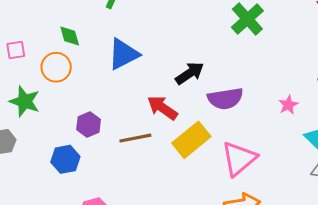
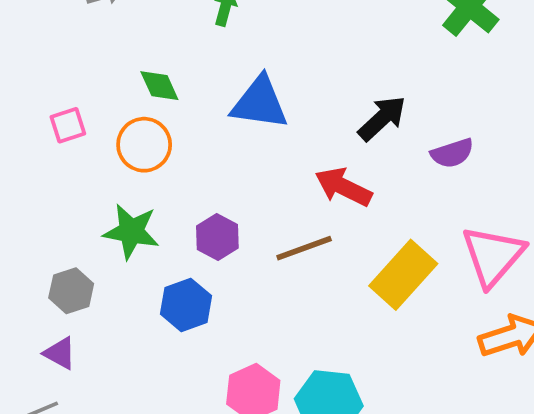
blue triangle: (123, 54) -> (260, 103), turned 44
purple semicircle: (225, 99) -> (452, 153), size x0.7
green star: (25, 101) -> (131, 232), moved
yellow rectangle: (191, 140) -> (403, 275), moved

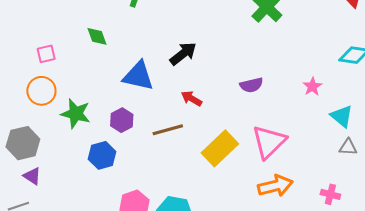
blue triangle: (260, 103) -> (138, 76), moved
black arrow: (382, 118) -> (183, 54), moved
orange circle: (144, 145) -> (41, 91), moved
red arrow: (343, 187) -> (192, 99), size x0.7
gray hexagon: (71, 291) -> (23, 143), moved, size x1.4

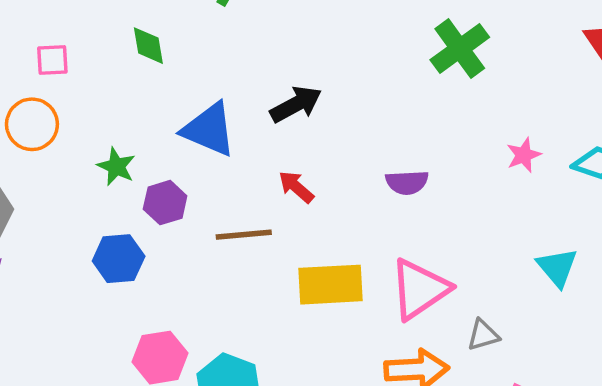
pink star: (312, 86) -> (524, 155), moved
green star: (76, 114) -> (116, 167), moved, size x0.7
gray triangle: (348, 147) -> (483, 335), moved, turned -30
yellow rectangle: (220, 148) -> (330, 285), turned 30

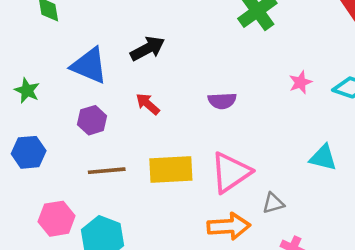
purple hexagon: (165, 203) -> (92, 120), moved
brown line: (244, 235) -> (107, 171), moved
cyan triangle: (557, 267) -> (323, 158), turned -36

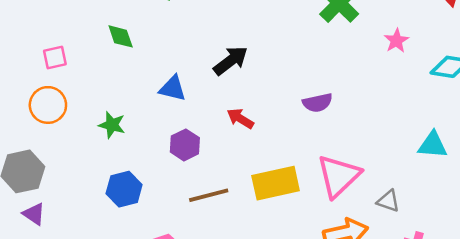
blue triangle: (89, 66) -> (173, 88), size x0.7
pink star: (300, 82) -> (396, 41), moved
gray triangle: (273, 203) -> (388, 201), turned 45

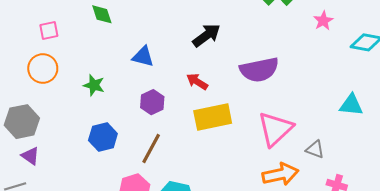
black arrow: (231, 61) -> (206, 35), moved
purple semicircle: (318, 103) -> (259, 70), size x1.6
yellow rectangle: (276, 183) -> (213, 117), moved
brown line: (209, 195) -> (151, 148), moved, turned -48

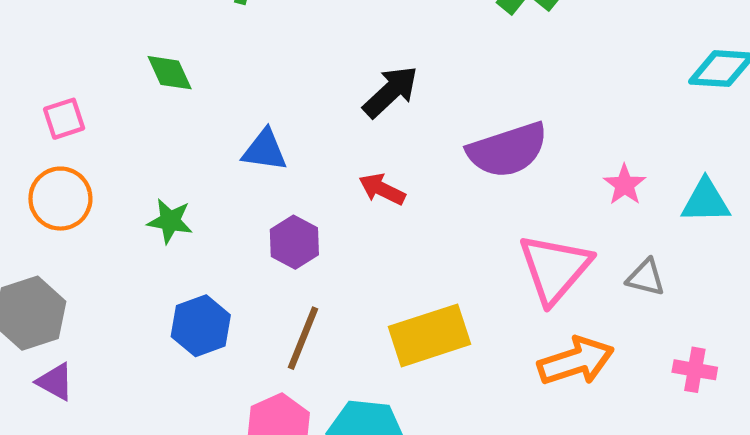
pink star: (323, 21) -> (625, 185), moved
yellow rectangle: (213, 117) -> (430, 335), moved
gray triangle: (315, 149) -> (646, 277), moved

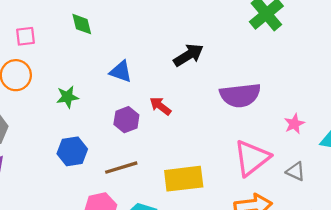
red arrow: (382, 189) -> (160, 106), moved
green star: (170, 221) -> (67, 97), turned -30
brown line: (303, 338) -> (121, 168), turned 40

